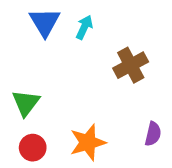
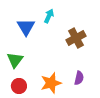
blue triangle: (45, 22) -> (26, 27), moved
purple semicircle: (153, 134) -> (79, 78), moved

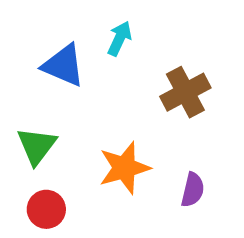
blue triangle: (26, 27) -> (63, 65), turned -36
orange star: (51, 83) -> (124, 168), moved

